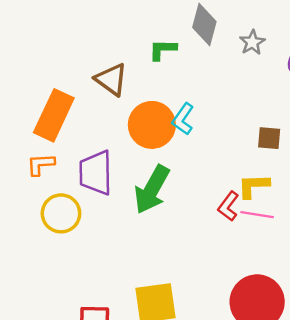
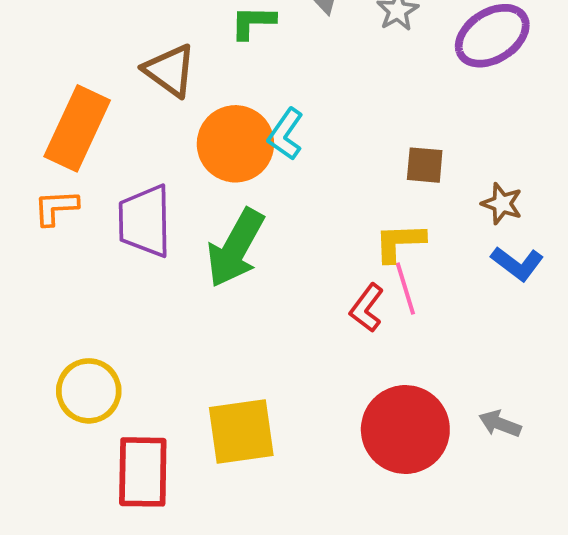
red L-shape: (228, 206) -> (367, 308), moved
yellow circle: (61, 213) -> (89, 391), moved
pink line: (257, 215) -> (405, 289), turned 64

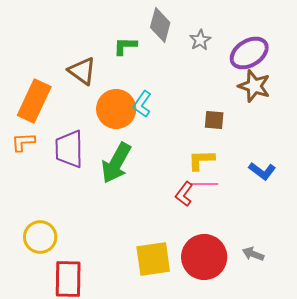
brown star: (502, 204) -> (254, 86), moved, size x1.5
pink line: (405, 289) -> (204, 184), turned -72
yellow square: (241, 431) -> (153, 259), moved

